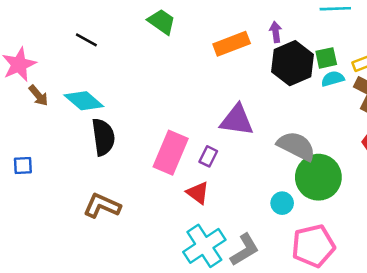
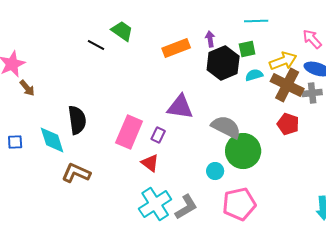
black line: (86, 40) -> (96, 45), moved
green square: (326, 58) -> (247, 49), moved
cyan diamond: (84, 101) -> (52, 140), moved, turned 32

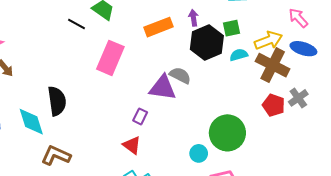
gray cross: (312, 93) -> (298, 98), moved, turned -30
gray semicircle: (226, 127) -> (180, 75), moved, size x0.7
pink rectangle: (129, 132) -> (110, 58), moved

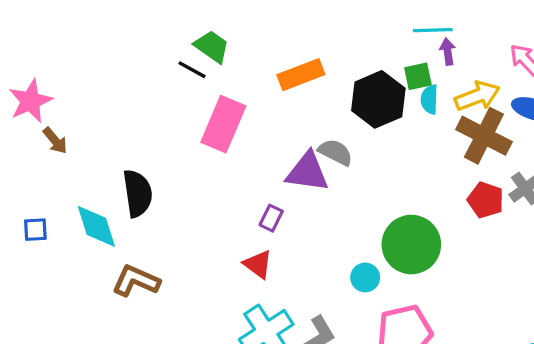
purple arrow: (194, 18) -> (448, 52), moved
black line: (76, 24) -> (192, 70), moved
cyan semicircle: (239, 55) -> (429, 99), moved, turned -72

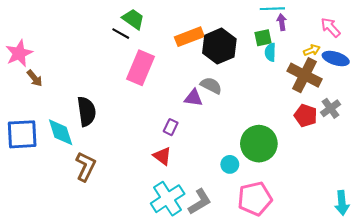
yellow arrow: (477, 96) -> (312, 50), moved, size x0.6
black hexagon: (378, 99) -> (219, 46), moved
purple triangle: (307, 172) -> (193, 98), size x0.7
blue square: (35, 230) -> (22, 134), size x2.0
brown L-shape: (136, 281) -> (85, 166), turned 92

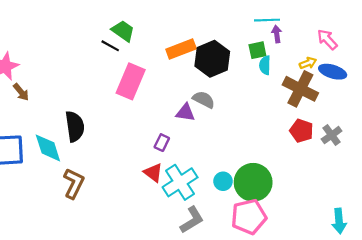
gray cross: (331, 108) -> (332, 135), moved
green circle: (259, 144) -> (253, 182), moved
cyan cross: (168, 199) -> (180, 182), moved

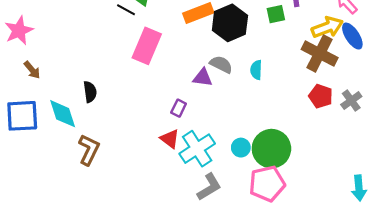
yellow arrow: (308, 63) -> (327, 27), size x1.8
cyan semicircle: (265, 65) -> (256, 70), moved
blue ellipse: (333, 72) -> (352, 36), turned 40
brown arrow: (21, 92) -> (32, 70), moved
black semicircle: (75, 126) -> (90, 92), size x0.7

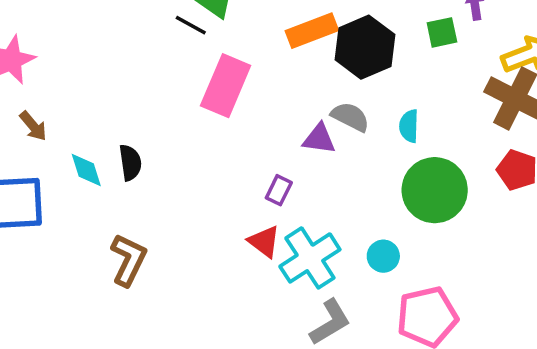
cyan diamond: (63, 114) -> (86, 170), moved, size x0.7
green circle: (271, 149) -> (435, 190), moved

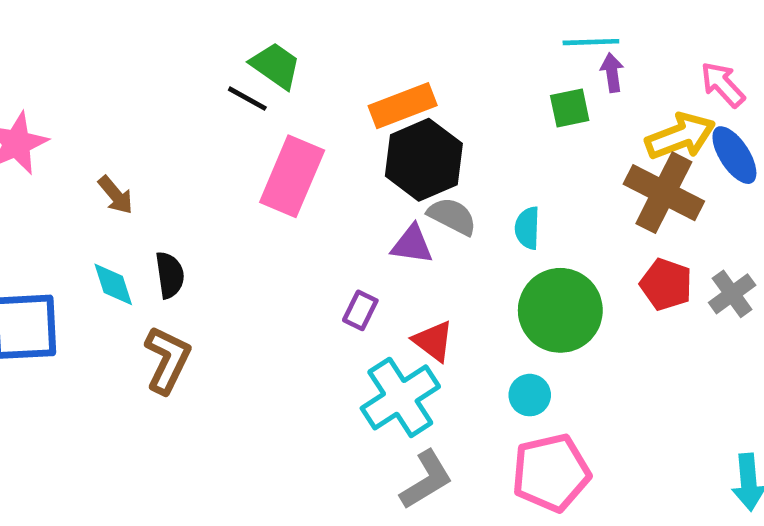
black hexagon: (365, 47) -> (424, 160), moved
brown arrow: (33, 126) -> (116, 195), moved
red triangle: (264, 241) -> (433, 341), moved
cyan circle: (383, 256) -> (530, 395), moved
brown L-shape: (128, 260) -> (167, 360), moved

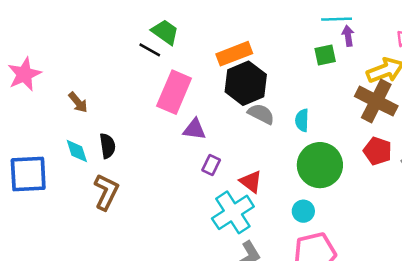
purple triangle: (412, 244) -> (195, 129), moved

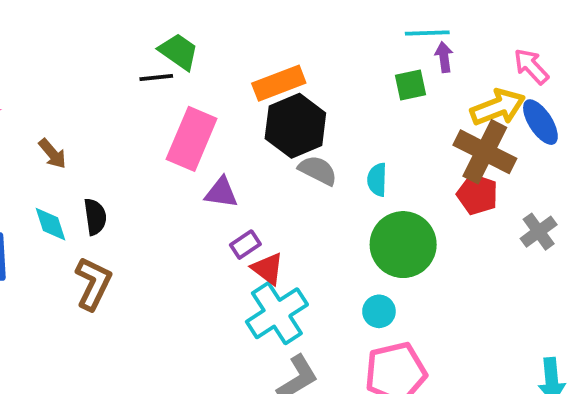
black line: (150, 50) -> (156, 78), turned -35
red pentagon: (378, 151) -> (477, 194), moved
purple rectangle: (211, 165) -> (245, 245), turned 30
red triangle: (251, 182) -> (268, 269), moved

